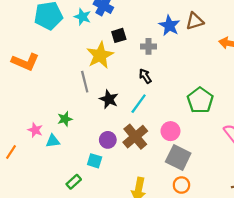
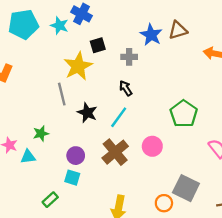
purple circle: (108, 140) -> (76, 156), moved
gray square: (178, 158) -> (186, 188), moved

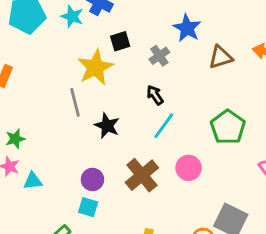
brown triangle: (178, 30) -> (221, 57), moved
gray cross: (129, 57) -> (159, 56), turned -35
cyan line: (119, 117) -> (164, 126), moved
green star: (41, 133) -> (15, 139), moved

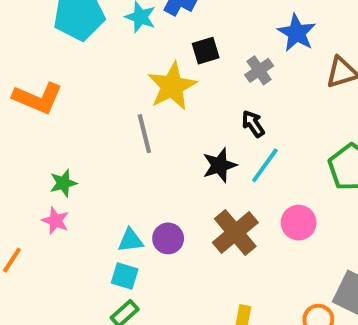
black star: (107, 126) -> (220, 165), moved, turned 30
cyan triangle: (33, 181) -> (131, 240), moved
cyan square: (88, 207) -> (125, 276), moved

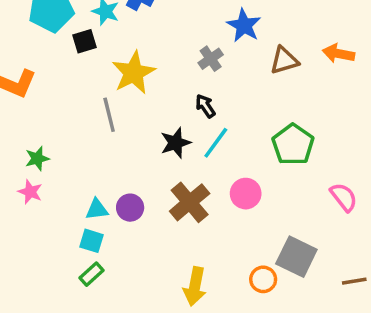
black square: (206, 51) -> (85, 41), moved

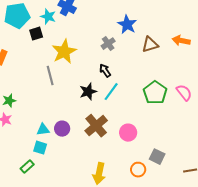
pink circle: (246, 194) -> (128, 133), moved
pink semicircle: (344, 197) -> (184, 93), moved
gray square: (296, 257) -> (157, 157), size x0.7
green rectangle: (92, 274) -> (27, 167), moved

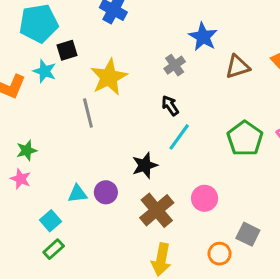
cyan star: (48, 17) -> (45, 71), moved
black star: (88, 92) -> (145, 165), moved
brown cross: (96, 126) -> (157, 210), moved
cyan square: (40, 148) -> (51, 221), moved, turned 32

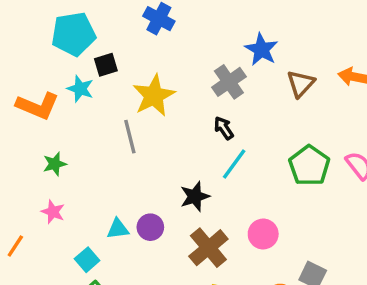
gray cross: (175, 65) -> (229, 82), size x1.4
brown triangle: (237, 67) -> (301, 84), turned -30
green star: (27, 150) -> (55, 164), moved

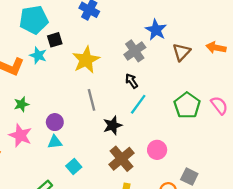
gray line: (130, 137) -> (91, 100), moved
pink star: (53, 212) -> (20, 135), size x1.5
purple circle: (150, 227) -> (55, 122), moved
cyan triangle: (118, 229) -> (55, 142), moved
cyan square: (87, 260) -> (74, 167), moved

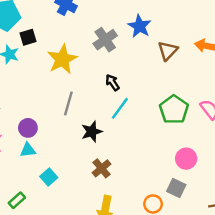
gray cross: (135, 51) -> (105, 40), moved
gray line: (91, 100) -> (68, 103), turned 30
pink circle: (157, 150) -> (186, 159), moved
brown cross: (121, 159) -> (102, 168), size x0.7

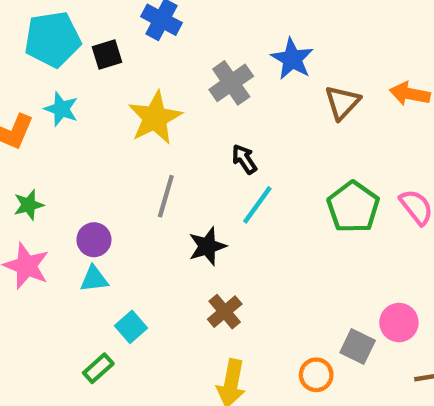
black square: (28, 37) -> (107, 55), moved
pink circle: (186, 159) -> (399, 323), moved
green rectangle: (17, 200) -> (98, 368), moved

